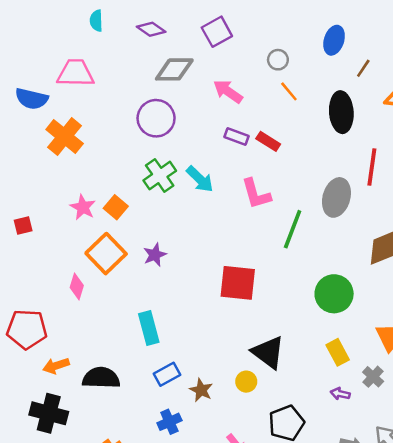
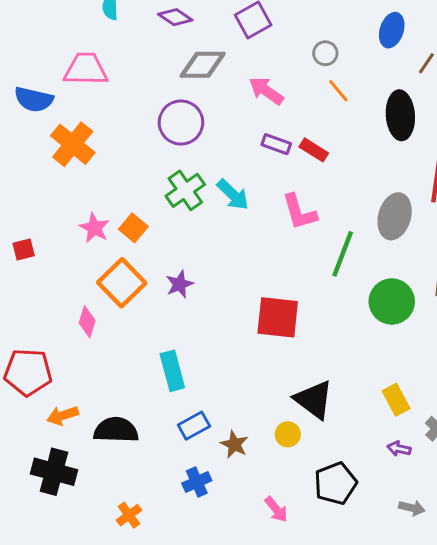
green circle: (334, 294) -> (392, 301), moved

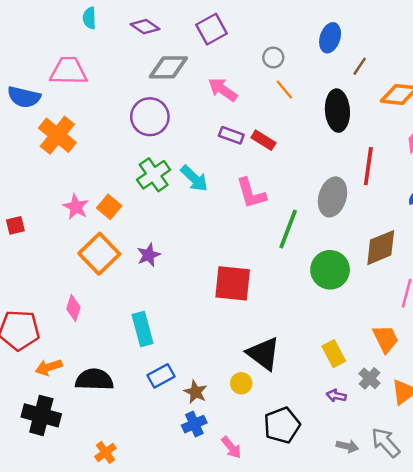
pink diamond: (87, 322) -> (73, 308), moved
blue cross: (197, 482) -> (194, 424), moved

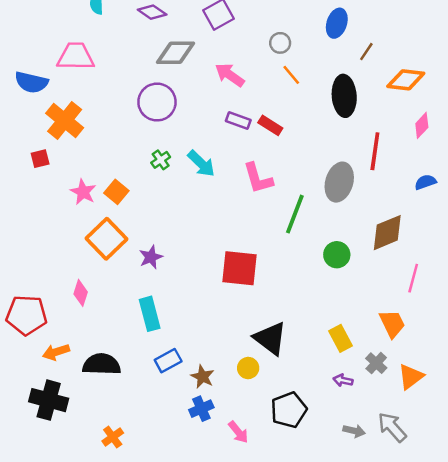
green cross: (154, 175) -> (161, 160), size x0.6
red square: (15, 225) -> (40, 159), moved
purple star: (149, 255) -> (151, 257), moved
green circle: (330, 270) -> (337, 255), size x0.7

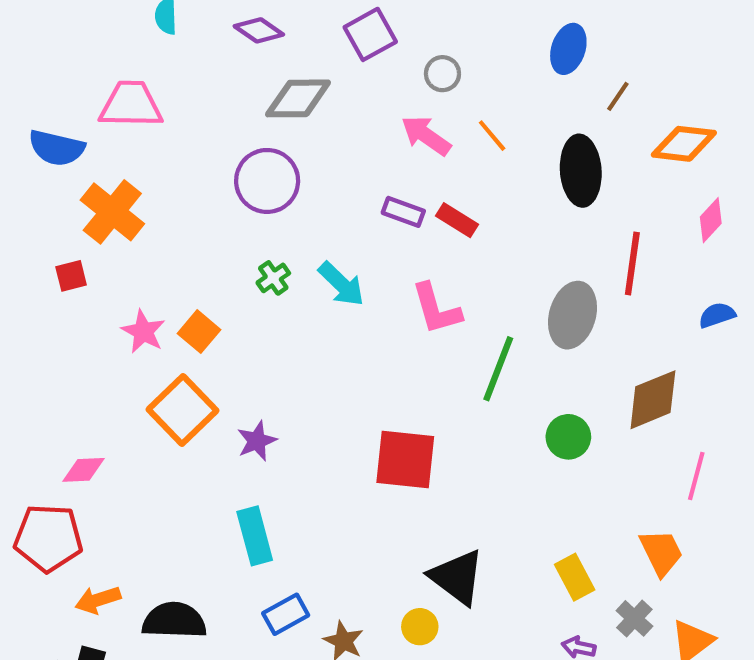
gray circle: (280, 43) -> (442, 74), moved
pink arrow: (230, 75) -> (426, 136), moved
pink diamond: (81, 293) -> (83, 470), moved, turned 70

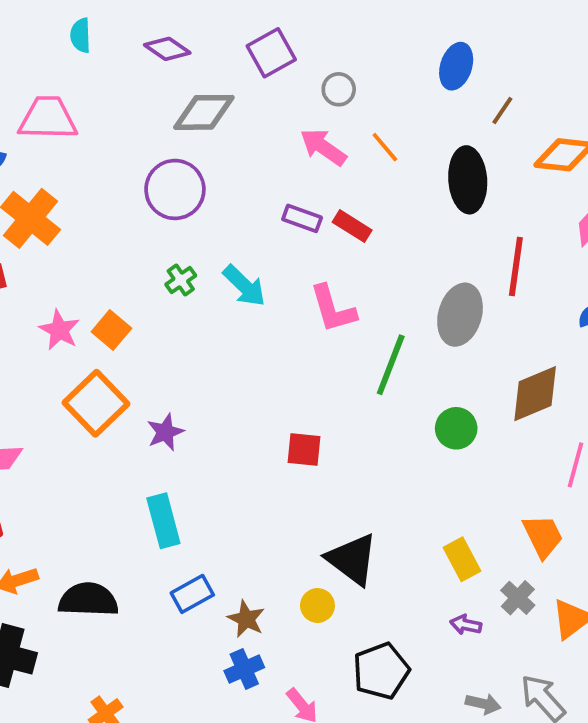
red square: (405, 460) -> (304, 449), size x0.6

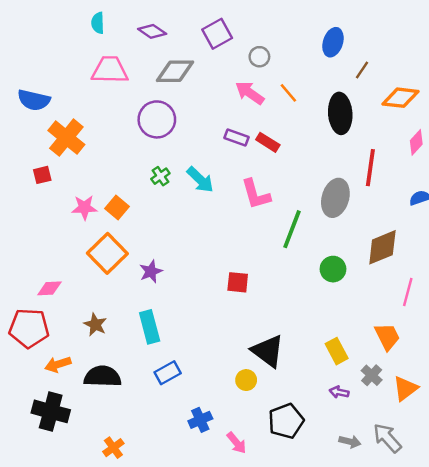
pink trapezoid: (48, 118) -> (110, 70), moved
pink star: (59, 330) -> (84, 208), turned -30
brown star: (246, 619) -> (95, 325), moved

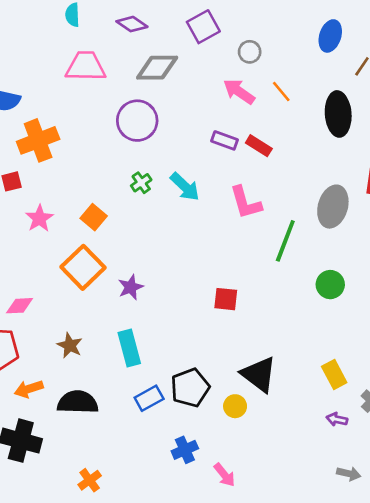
orange cross: (66, 138) -> (38, 140), turned 30
pink star: (84, 208) -> (39, 218), moved, turned -30
black pentagon: (286, 421) -> (190, 388), moved

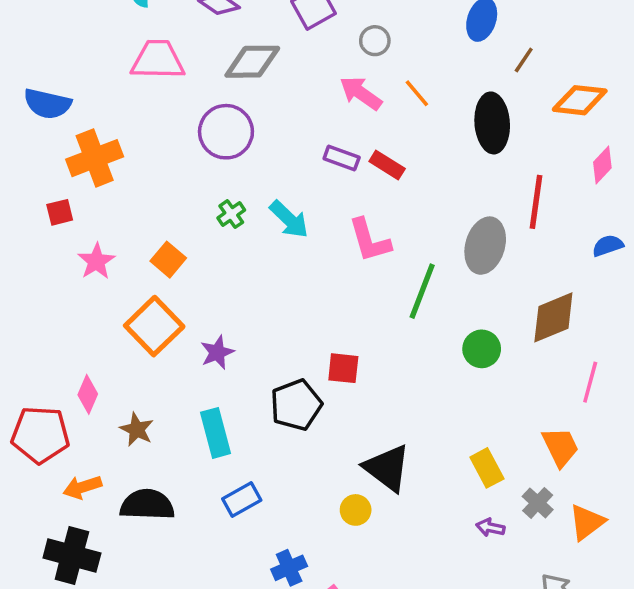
pink diamond: (20, 306) -> (88, 394), moved, turned -64
black pentagon: (190, 388) -> (296, 405), moved

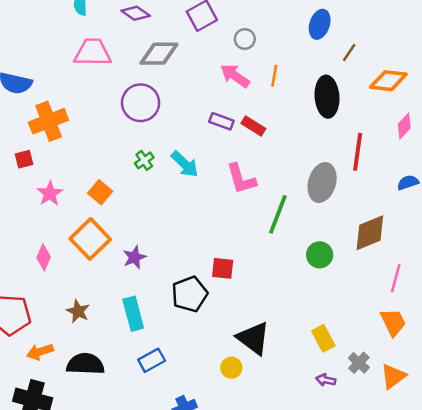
orange line: (417, 93) -> (274, 76), turned 50
pink diamond: (88, 394) -> (44, 257), moved
orange trapezoid: (560, 447) -> (393, 322), moved

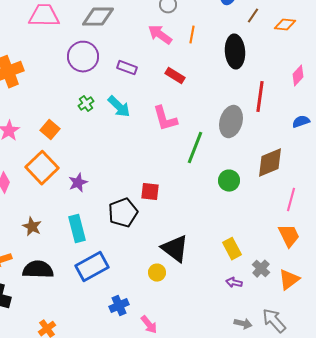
orange diamond: (388, 81) -> (285, 25), moved, size x0.7
purple rectangle: (221, 121) -> (127, 68), moved
blue rectangle: (152, 360) -> (92, 267), size x1.5

